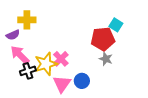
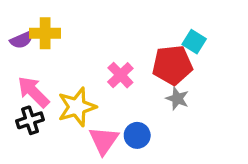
purple semicircle: (13, 35) -> (22, 40), moved
pink cross: (61, 59) -> (120, 75), moved
black cross: (28, 71) -> (30, 120), moved

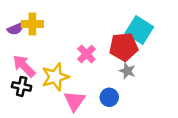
cyan square: (194, 42) -> (139, 30), size x1.6
black cross: (30, 120) -> (22, 86), turned 30
blue circle: (137, 135) -> (109, 97), moved

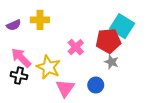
yellow cross: (32, 24) -> (40, 20), moved
yellow star: (55, 77) -> (48, 67), turned -30

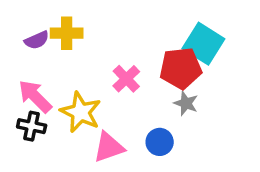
purple semicircle: (14, 25) -> (37, 40), moved
pink triangle: (65, 88) -> (109, 147), turned 36

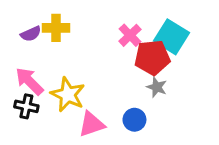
pink cross: (126, 79) -> (130, 35), moved

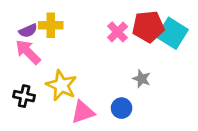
cyan square: (171, 37) -> (172, 33), moved
red pentagon: (152, 58) -> (148, 27), moved
pink arrow: (29, 81) -> (28, 52), moved

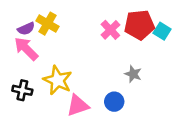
yellow cross: (51, 25) -> (48, 24), turned 30
cyan square: (172, 33) -> (162, 31), size x0.6

